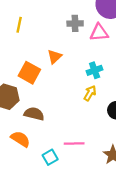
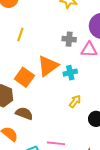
orange triangle: (55, 57) -> (48, 66), size x1.6
cyan cross: (95, 70) -> (70, 73), moved

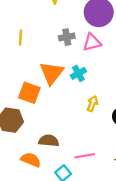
yellow line: (20, 34) -> (21, 37), moved
brown semicircle: (24, 113) -> (49, 141), moved

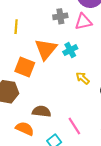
yellow line: (21, 37) -> (16, 27), moved
yellow arrow: (92, 104) -> (83, 78), turned -72
pink line: (85, 156) -> (74, 126), turned 66

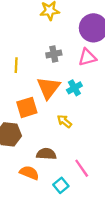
gray cross: (60, 16) -> (54, 54), moved
orange square: (25, 67) -> (27, 107), turned -36
yellow arrow: (83, 78) -> (64, 121), moved

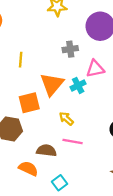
gray cross: (54, 54) -> (70, 49), moved
pink triangle: (87, 57) -> (95, 69), moved
pink line: (82, 168) -> (73, 142), moved, turned -48

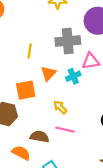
gray cross: (70, 49) -> (68, 41), size x1.6
yellow line: (21, 60) -> (30, 51), moved
orange triangle: (52, 84) -> (48, 74), size x0.7

